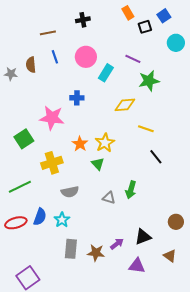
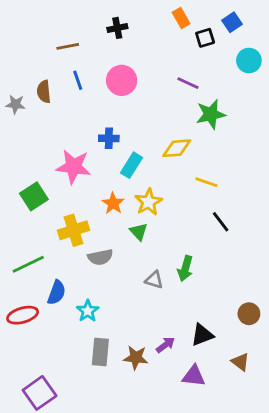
cyan rectangle: (106, 73) -> (132, 165), moved
gray semicircle: (70, 192) -> (100, 257), moved
blue semicircle: (40, 217) -> (57, 293), moved

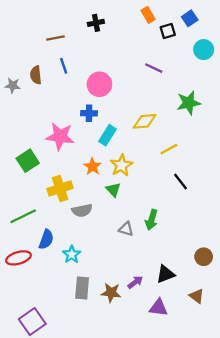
pink circle: (122, 80) -> (99, 84), moved
green star: (211, 114) -> (189, 103), moved
yellow line: (206, 182) -> (169, 149), turned -48

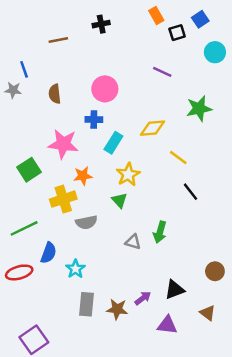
blue line: (64, 66) -> (24, 69), moved
brown semicircle: (36, 75) -> (55, 94), moved
yellow line: (169, 149) -> (178, 157), turned 66
orange star: (92, 166) -> (83, 176), moved, turned 30

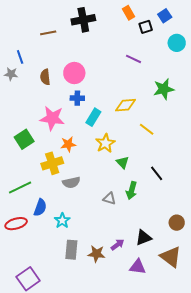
black cross: (101, 24) -> (83, 20), size x1.6
pink circle: (105, 89) -> (74, 73), moved
black line: (190, 192) -> (157, 173), moved
green triangle: (120, 200) -> (122, 162), moved
brown triangle: (208, 313) -> (171, 257), size x1.6

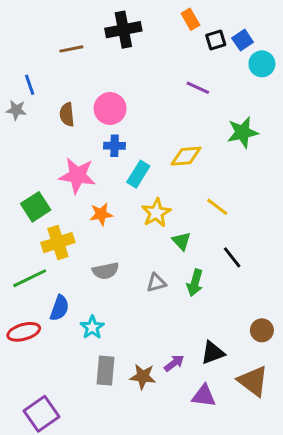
blue square: (165, 16) -> (243, 40), moved
yellow line: (147, 129) -> (217, 207), moved
yellow cross: (52, 163) -> (58, 243), moved
gray triangle: (109, 199) -> (156, 283), moved, turned -32

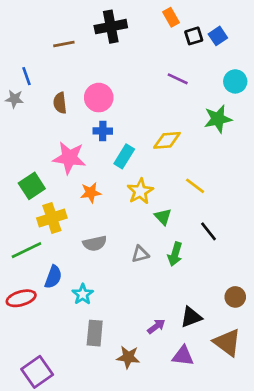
cyan circle: (262, 64) -> (235, 81), moved
brown star: (143, 376) -> (128, 357), moved

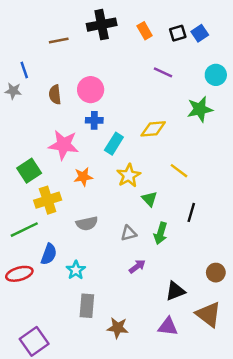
orange rectangle: (171, 17) -> (145, 31), moved
black line: (208, 231) -> (191, 212), turned 54
purple arrow: (156, 326) -> (137, 266), moved

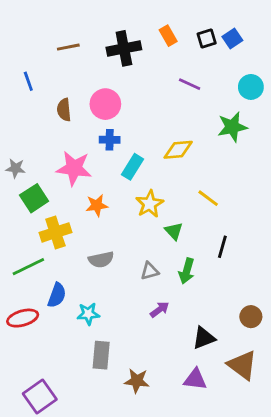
black cross: (102, 25) -> (124, 48), moved
gray star: (13, 91) -> (16, 168), moved
cyan star: (76, 270) -> (88, 314), turned 30

